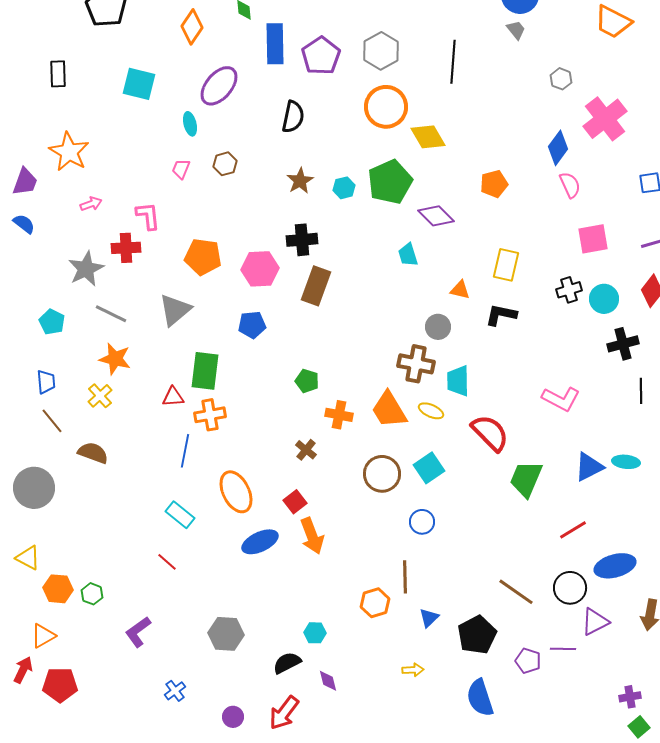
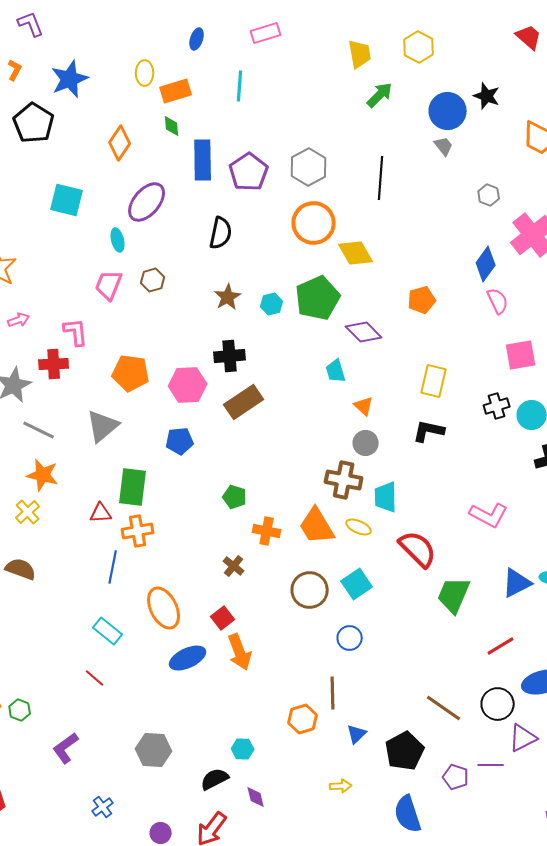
pink trapezoid: (181, 169) -> (109, 285), size x1.5
brown rectangle: (316, 286) -> (244, 402), turned 36
orange triangle: (460, 290) -> (364, 406), moved, turned 30

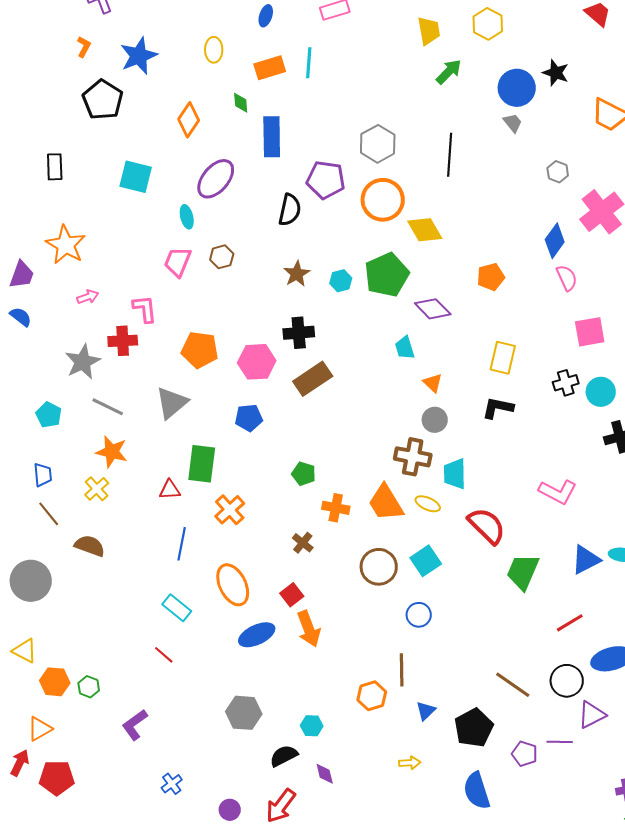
orange rectangle: (176, 91) -> (270, 68), moved
purple pentagon: (249, 172) -> (326, 180), moved, turned -30
orange cross: (138, 531) -> (230, 510), moved, turned -32
gray hexagon: (154, 750) -> (244, 713), moved

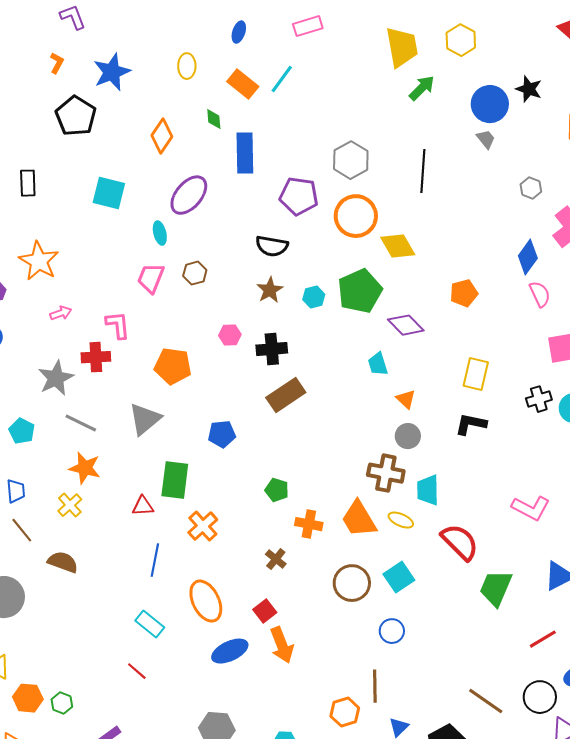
yellow trapezoid: (429, 31) -> (402, 47), size x1.4
cyan line: (309, 63) -> (282, 79), turned 32
orange rectangle: (270, 68) -> (243, 84), turned 56
black semicircle: (290, 210) -> (272, 246), moved, turned 88
pink hexagon: (257, 362) -> (230, 335), moved, size x0.6

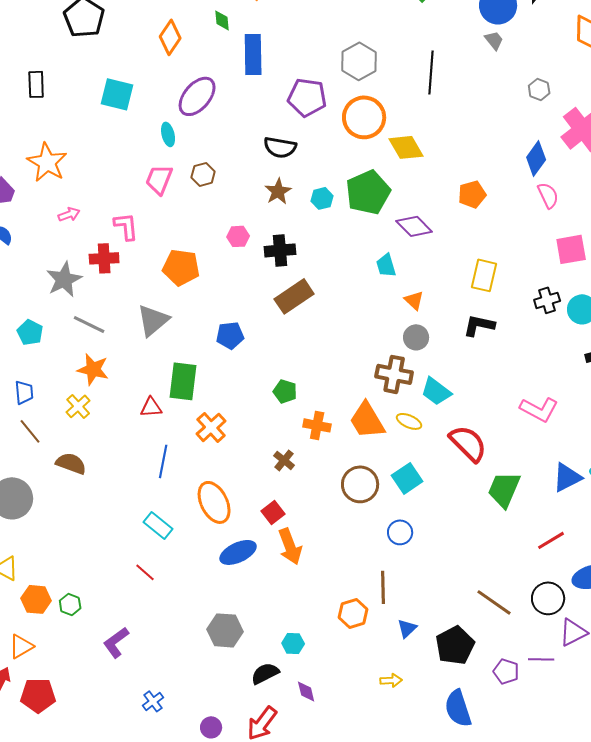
cyan trapezoid: (428, 490) -> (436, 391), turned -52

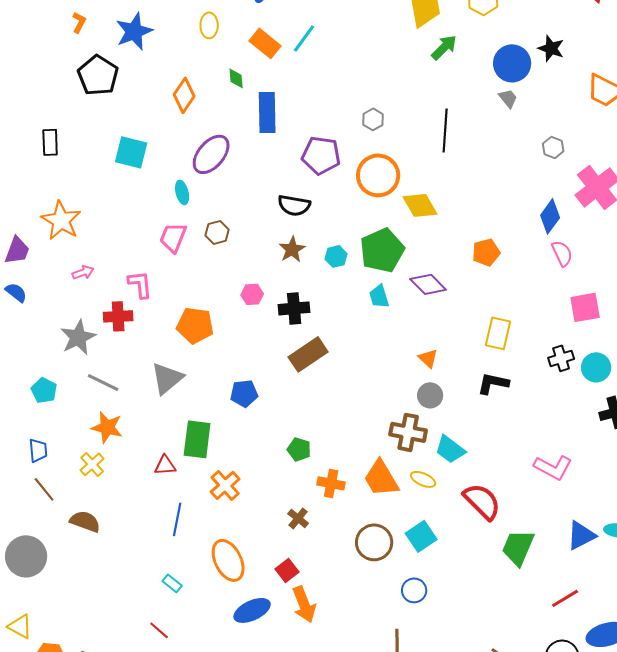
gray hexagon: (359, 61) -> (373, 119), size x0.6
cyan trapezoid: (386, 265) -> (379, 296), moved
cyan rectangle: (158, 525) -> (172, 583), size x0.7

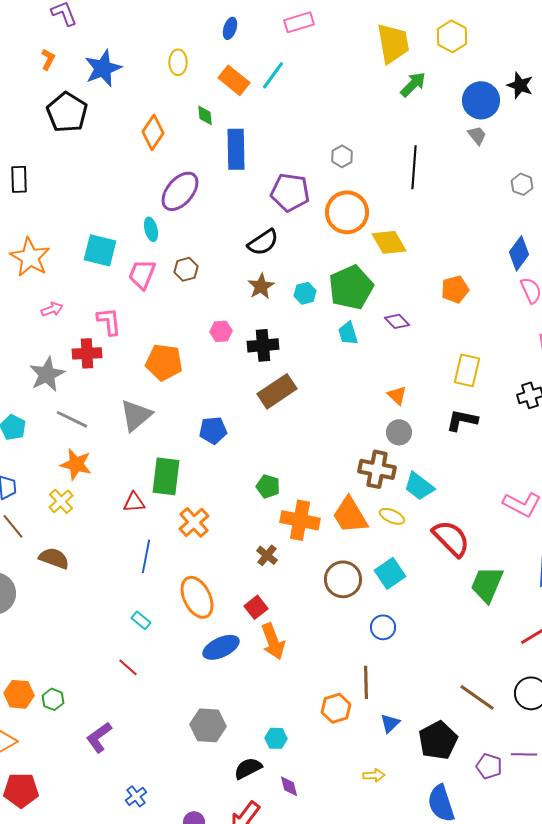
cyan square: (131, 152) -> (100, 250), moved
black semicircle: (294, 205) -> (263, 242), turned -44
purple diamond: (428, 284) -> (397, 321), size x0.7
orange cross: (331, 483) -> (300, 520), size x1.4

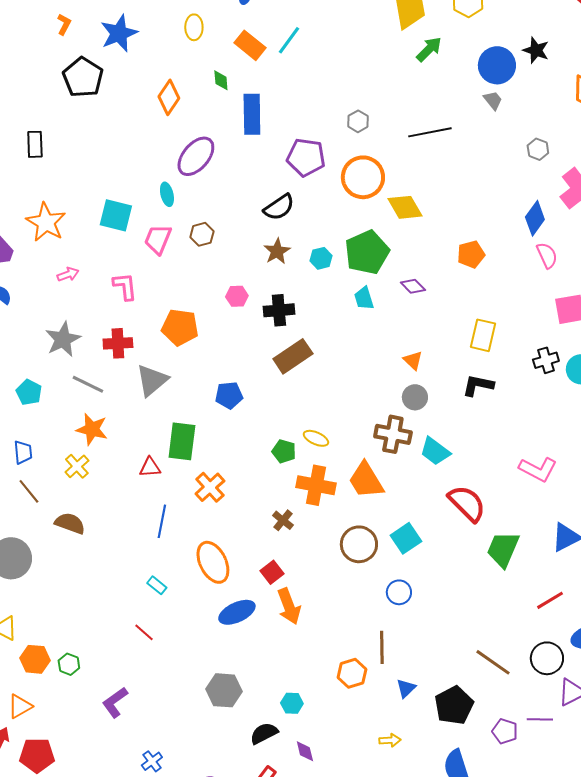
black line: (414, 167) -> (430, 132), turned 75
red cross: (87, 353) -> (118, 343), moved
yellow ellipse: (392, 516) -> (316, 438), moved

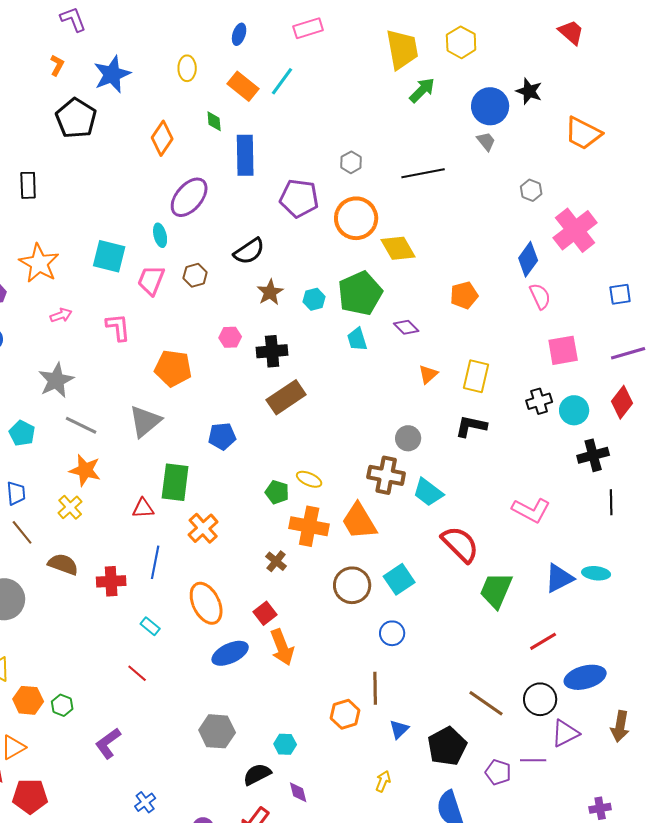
black semicircle: (279, 207) -> (249, 251), moved
red cross: (118, 343) -> (111, 581), moved
orange triangle: (413, 360) -> (428, 374), moved, turned 35
yellow arrow: (390, 740) -> (383, 781), turned -65

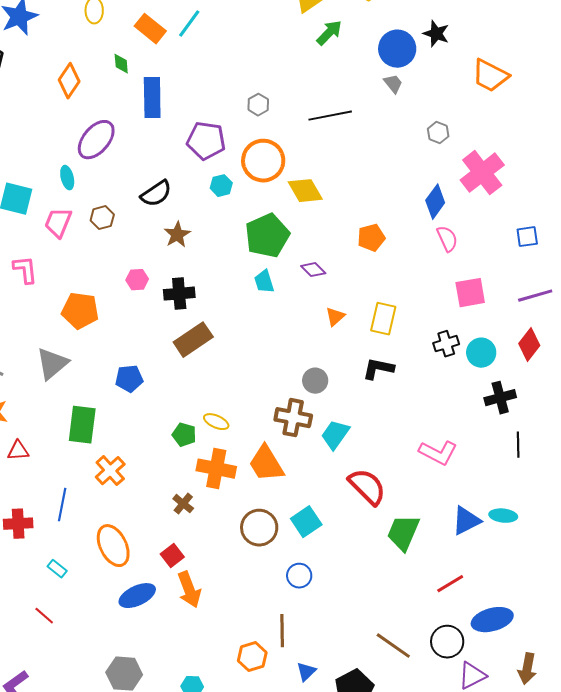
cyan hexagon: (314, 299) -> (221, 186), moved
cyan trapezoid: (428, 492) -> (335, 435), turned 88
red triangle: (143, 508) -> (18, 451), moved

